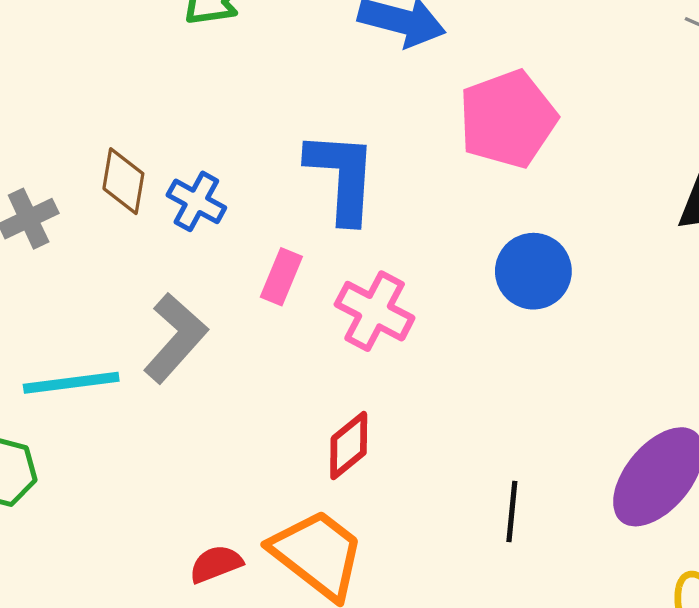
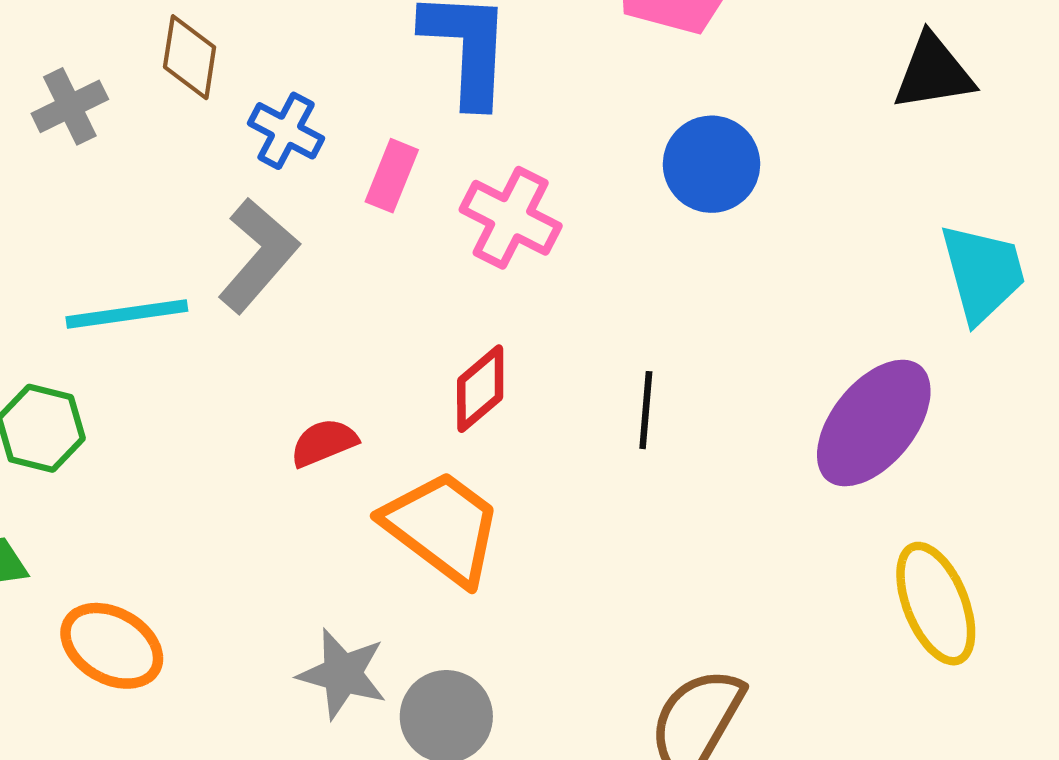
blue cross: (196, 201) -> (286, 131), moved
black line: (512, 512) -> (646, 410), moved
red semicircle: (216, 564) -> (324, 443), moved

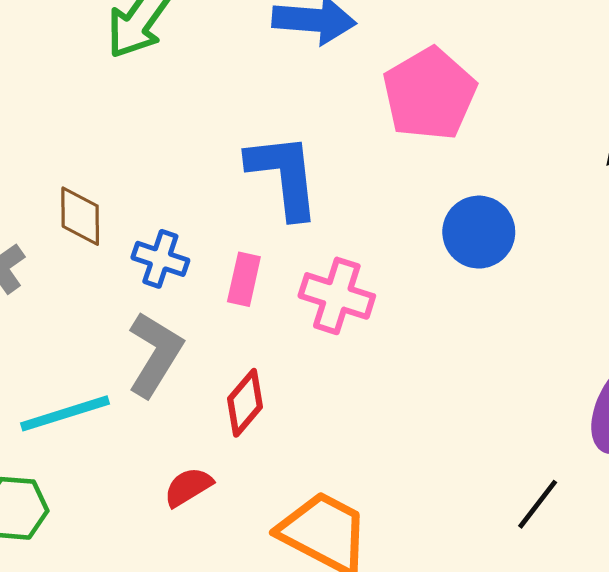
red diamond: (480, 389) -> (245, 403), moved
black line: (646, 410) -> (538, 504), moved, turned 42
red semicircle: (324, 443) -> (188, 487), moved

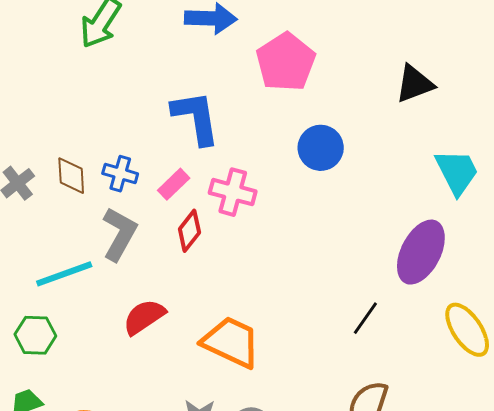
brown diamond: (80, 216) -> (71, 176), moved
pink rectangle: (244, 279) -> (174, 184), turned 36
red diamond: (245, 403) -> (189, 231), moved
red semicircle: (188, 487) -> (144, 317), size x1.4

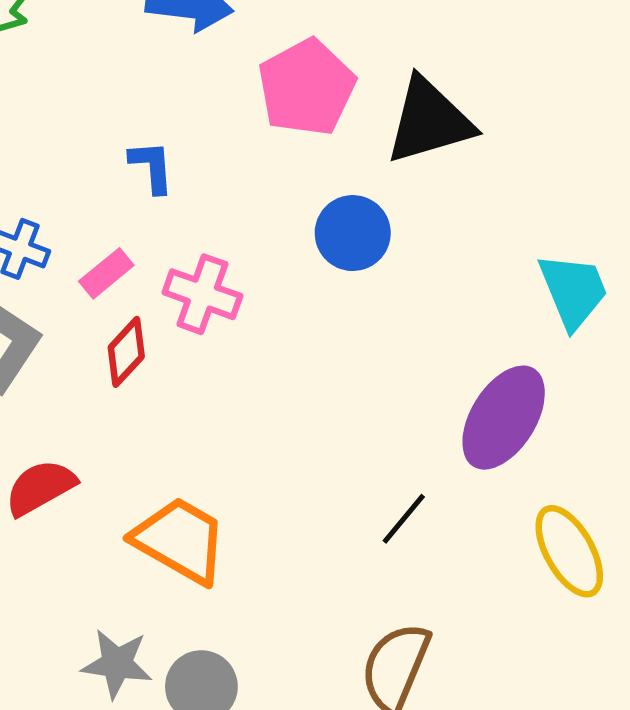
black triangle: (415, 84) -> (429, 121), moved, size x1.4
blue L-shape: (196, 117) -> (152, 167), size x0.6

